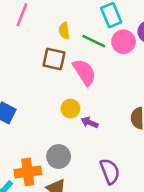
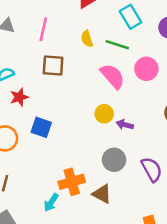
pink circle: (124, 42) -> (146, 69), moved
brown square: (54, 59) -> (53, 66), moved
gray circle: (59, 157) -> (114, 160), moved

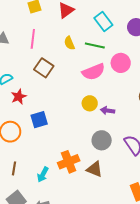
brown square: (53, 66) -> (44, 68), turned 36
pink semicircle: (113, 76) -> (93, 72), turned 115
blue square: (41, 127) -> (39, 120), turned -30
cyan arrow: (51, 202) -> (43, 175), moved

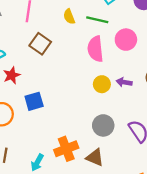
pink semicircle: (93, 72) -> (95, 49), turned 105
yellow circle: (90, 103) -> (102, 84), moved
purple arrow: (108, 111) -> (124, 82), moved

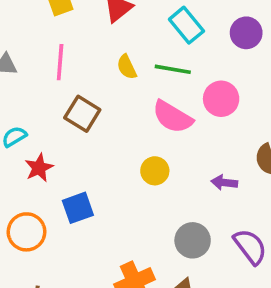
pink semicircle: (95, 49) -> (173, 117), turned -50
purple arrow: (124, 82) -> (224, 183), moved
yellow circle: (102, 84) -> (155, 171), moved

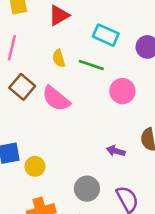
cyan rectangle: (186, 25) -> (106, 35), turned -35
pink semicircle: (173, 117) -> (56, 99), moved
yellow circle: (155, 171) -> (35, 166), moved

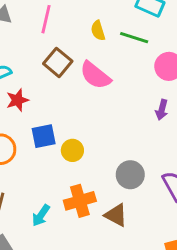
purple arrow: (116, 151) -> (162, 110), moved, turned -90

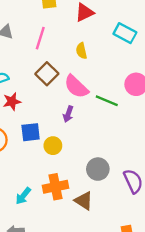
green line: (134, 38) -> (107, 101), moved
purple arrow: (162, 110) -> (68, 114), moved

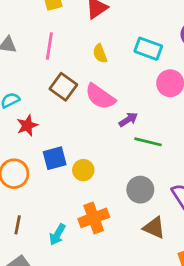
cyan rectangle: (125, 33) -> (148, 49), moved
green line: (107, 101) -> (148, 142), moved
purple arrow: (68, 114) -> (128, 120), moved, turned -133
brown triangle: (84, 201) -> (154, 228), moved

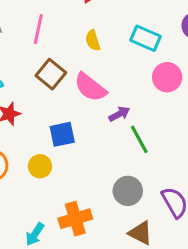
green line: (148, 142) -> (139, 139), turned 44
blue square: (55, 158) -> (62, 134), moved
yellow circle: (83, 170) -> (40, 166), moved

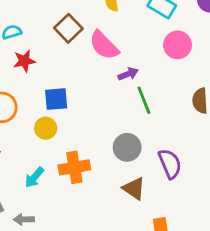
blue square: (62, 134) -> (56, 99), moved
yellow circle: (40, 166) -> (46, 128), moved

